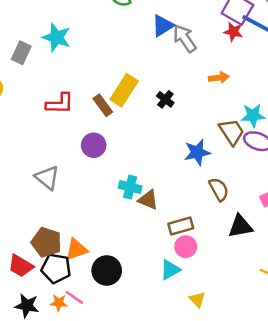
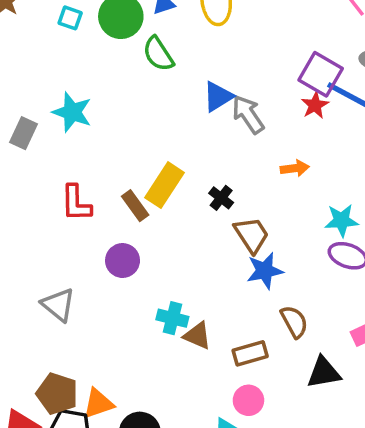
red star: (233, 32) -> (315, 105), turned 30
red L-shape: (60, 104) -> (76, 203), turned 88
brown trapezoid: (232, 132) -> (252, 235), moved
brown rectangle: (181, 226) -> (250, 353), moved

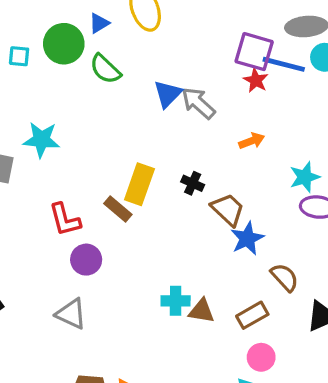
purple circle: (123, 261) -> (86, 260), moved

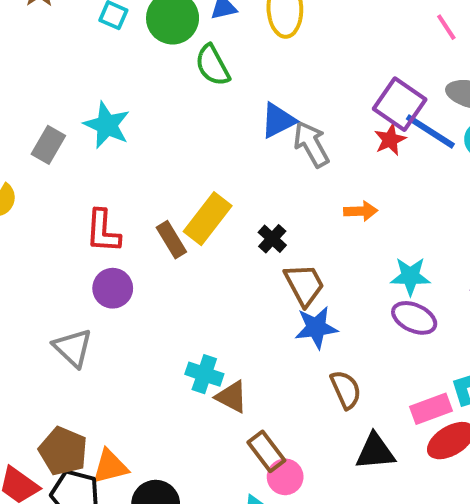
brown rectangle: (252, 315) -> (266, 451), moved, turned 64

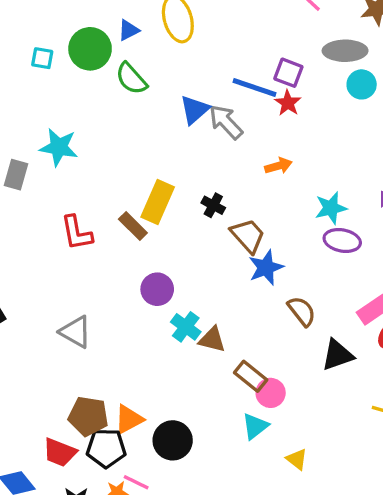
purple square: (400, 104) -> (288, 73), size x0.7
blue line: (430, 131) -> (255, 87), moved
purple circle: (113, 288) -> (157, 289), moved
cyan cross: (204, 374) -> (186, 327), turned 32

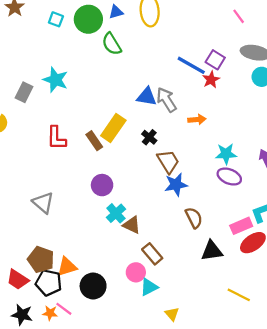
blue triangle: (195, 110) -> (147, 97), moved, turned 40
gray arrow: (226, 122) -> (166, 100), moved
pink circle: (271, 393) -> (136, 272), moved

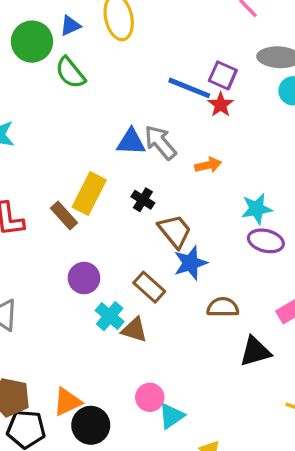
brown semicircle: (194, 218) -> (223, 307), turned -55
brown rectangle: (152, 254) -> (149, 287), moved
orange triangle: (67, 267) -> (67, 402), moved

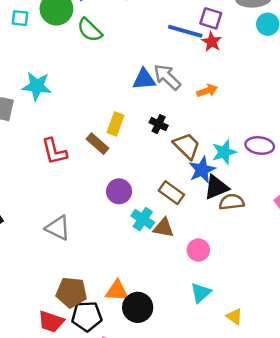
yellow rectangle: (89, 194) -> (115, 124), size x0.7
cyan star: (257, 209) -> (224, 152), moved
black triangle: (255, 351) -> (216, 187), moved
pink circle: (150, 397) -> (198, 250), moved
orange triangle: (67, 402) -> (117, 291), turned 35

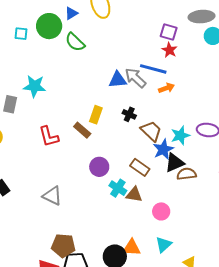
blue line: (185, 31) -> (153, 69), moved
orange triangle: (117, 291) -> (132, 248), moved

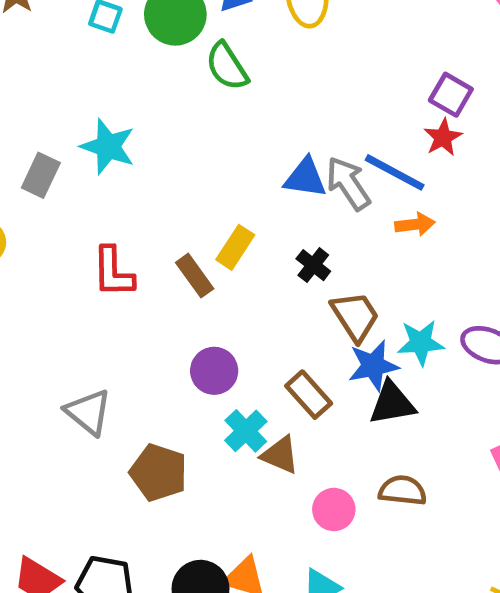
brown semicircle: (186, 174) -> (403, 490), moved
brown pentagon: (63, 246) -> (159, 473), moved

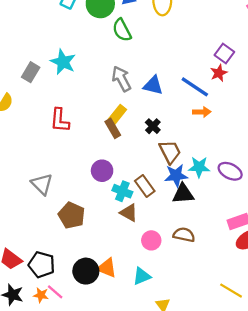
gray arrow: (348, 183) -> (121, 79), moved
brown rectangle: (195, 276) -> (113, 128), moved
cyan cross: (246, 431) -> (122, 191), moved, turned -30

